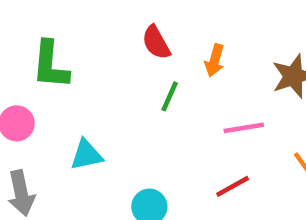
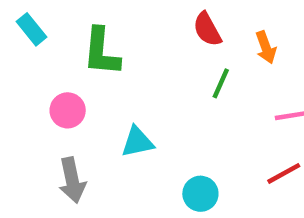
orange arrow: (215, 60) -> (266, 47), turned -36

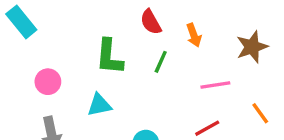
cyan rectangle: (32, 29) -> (21, 22), size x1.4
green L-shape: (101, 52) -> (109, 57), moved

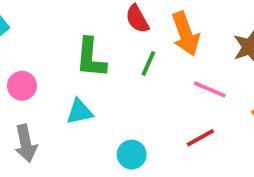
orange arrow: (194, 35) -> (186, 34), size x1.6
pink line: (215, 85) -> (210, 89), turned 32

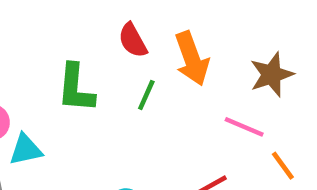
pink line: (210, 89) -> (244, 127), moved
cyan triangle: (80, 112) -> (26, 150), moved

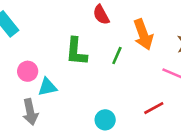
red semicircle: (133, 40) -> (101, 15), moved

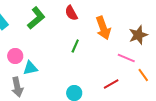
green L-shape: (76, 52) -> (36, 18), moved, turned -135
green line: (117, 55) -> (75, 46), moved

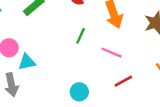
pink line: (126, 58) -> (111, 53), moved

